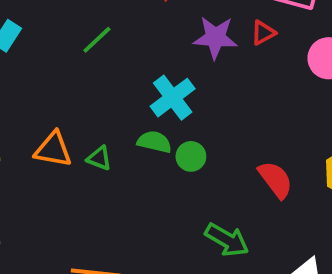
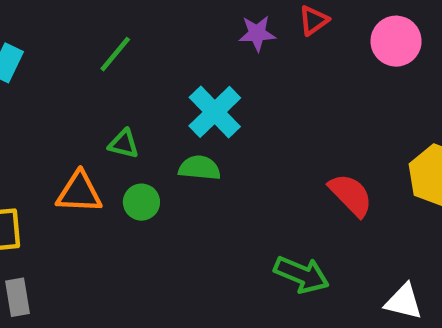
purple star: (215, 37) -> (257, 33), size x0.7
green circle: (191, 156) -> (141, 202), moved
green triangle: (99, 158) -> (124, 144), moved

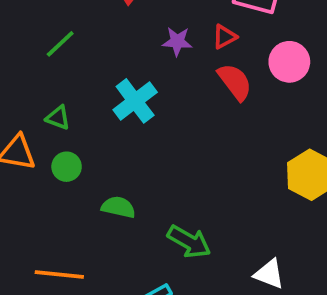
green semicircle: (200, 168) -> (118, 207), moved
red semicircle: (351, 195) -> (235, 82), moved

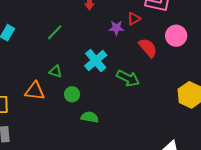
red triangle: (224, 37) -> (134, 19), moved
green circle: (67, 167) -> (72, 94), moved
green arrow: (189, 242) -> (128, 78), moved

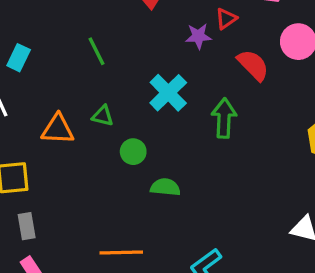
green line: (55, 32) -> (97, 51), turned -66
green arrow: (128, 78) -> (224, 118), turned -110
orange triangle: (35, 91) -> (58, 129), moved

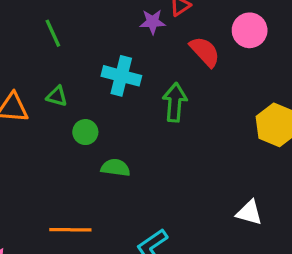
cyan cross: (168, 93) -> (121, 76), turned -33

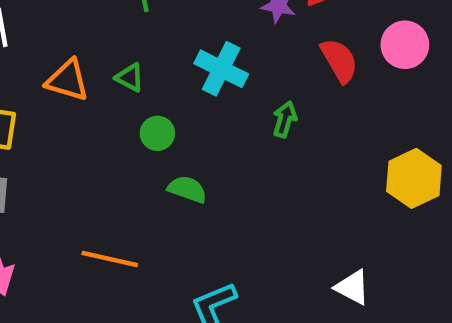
green arrow: (175, 102) -> (285, 119), size x0.7

